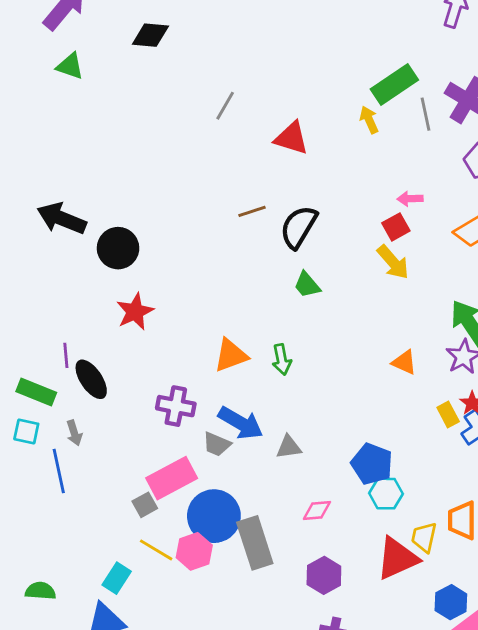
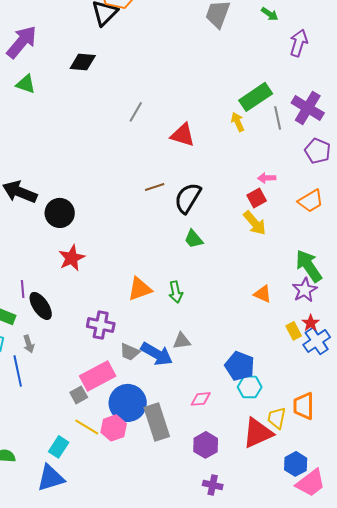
blue arrow: (241, 423) -> (157, 354), moved
gray triangle: (289, 447) -> (182, 341), moved

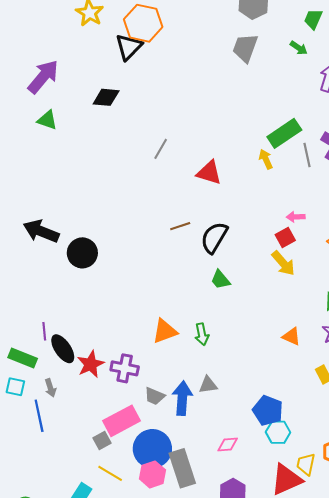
red star: (72, 258) -> (91, 364), moved
blue arrow: (157, 354) -> (182, 398), turned -116
pink hexagon: (114, 428) -> (152, 474), moved

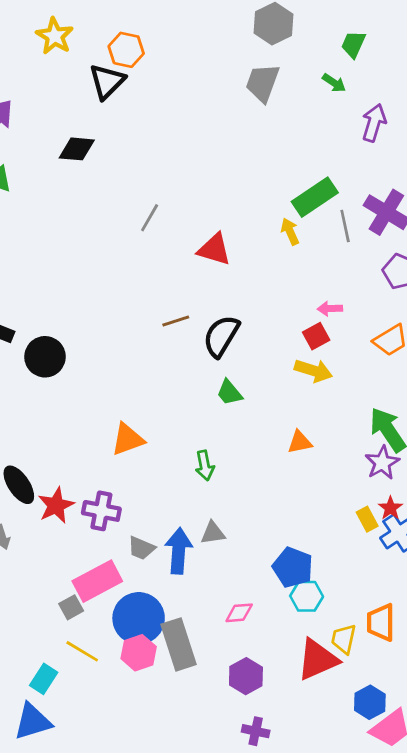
orange hexagon: (143, 23) -> (126, 50), size x0.7
yellow arrow: (283, 263) -> (313, 371), turned -32
orange triangle: (165, 331) -> (128, 439), moved
orange triangle: (291, 336) -> (300, 442), moved, turned -36

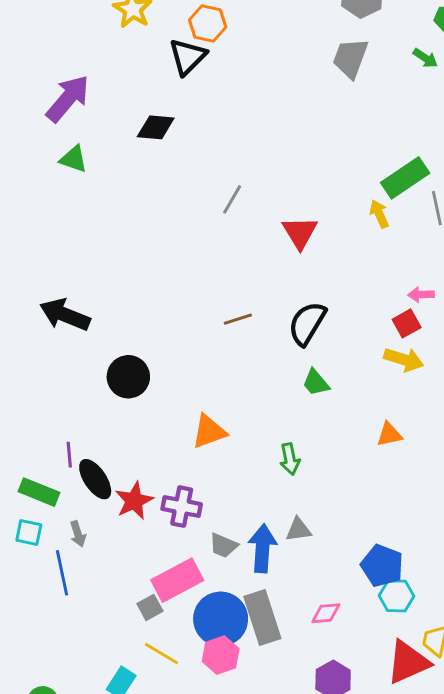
red triangle: (214, 249) -> (300, 233), turned 42
brown line: (176, 321) -> (238, 319), moved
black circle: (45, 357) -> (128, 377), moved
gray rectangle: (179, 644) -> (262, 618), moved

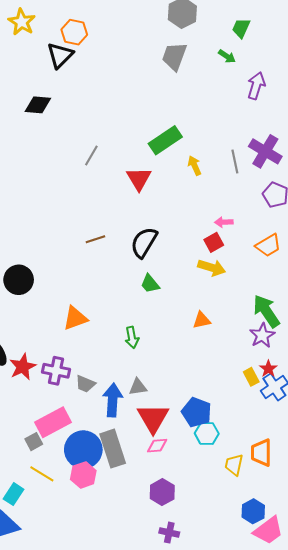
green rectangle: (405, 178) -> (165, 140), moved
gray trapezoid: (223, 545) -> (85, 384), moved
red triangle: (408, 662) -> (153, 418), moved, turned -36

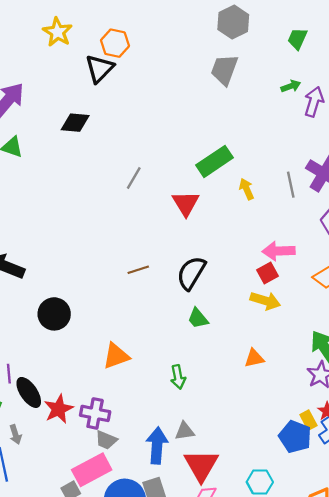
green arrow: (227, 56) -> (291, 86), moved, turned -54
pink arrow: (224, 222) -> (279, 251), size x1.6
gray trapezoid: (85, 384) -> (106, 440), moved
blue pentagon: (197, 412) -> (295, 437), moved

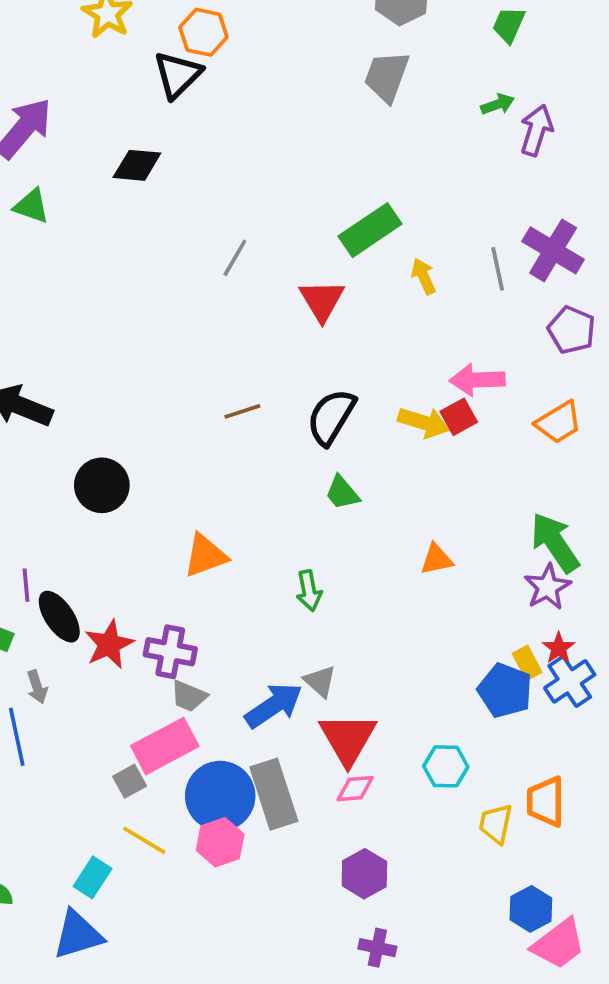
yellow arrow: (265, 301) -> (424, 422), moved
gray triangle: (185, 431) -> (320, 681), turned 50
blue arrow: (157, 446) -> (274, 705), turned 52

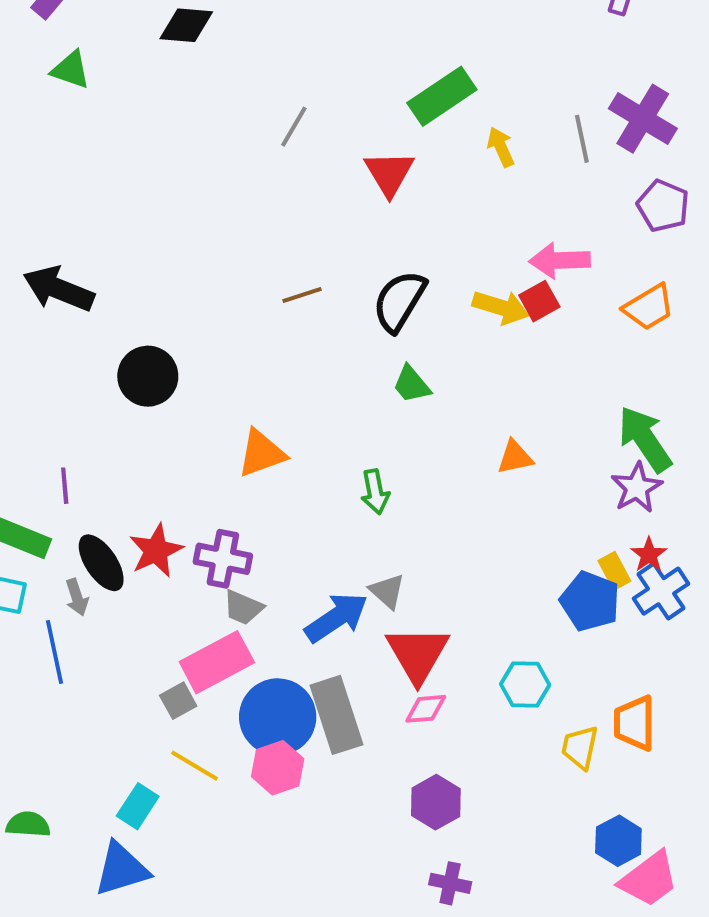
black ellipse: (59, 617) -> (101, 563), moved

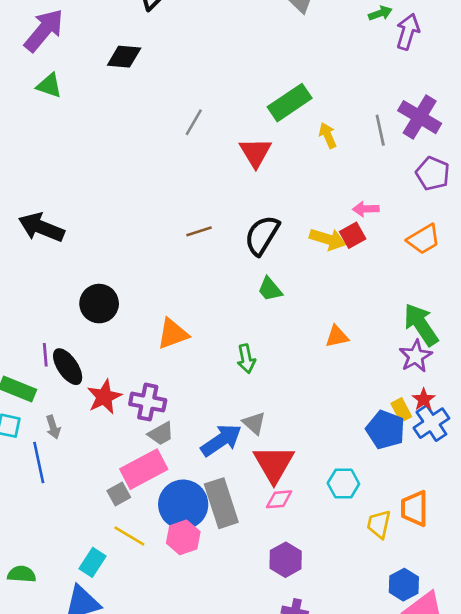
pink arrow: (560, 261) -> (366, 209), size x0.7
black circle: (148, 376) -> (99, 304), moved
black ellipse: (101, 563) -> (68, 367), moved
gray trapezoid: (243, 607) -> (161, 434), turned -52

